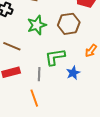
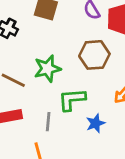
green star: (37, 25) -> (47, 69), moved

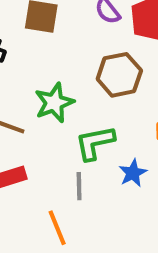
gray line: (48, 122) -> (79, 186), moved

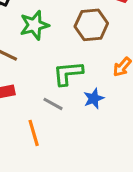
green star: (54, 103) -> (34, 25), moved
gray line: (79, 186) -> (53, 104), turned -66

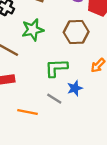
gray line: (53, 104) -> (54, 99), moved
orange line: (34, 133) -> (28, 112), turned -66

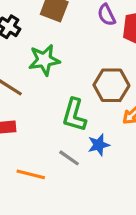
brown hexagon: (76, 32) -> (111, 85), moved
green L-shape: (56, 68) -> (74, 115), turned -75

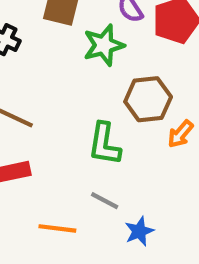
green star: (44, 60) -> (104, 45), moved
blue star: (99, 145) -> (139, 231), moved

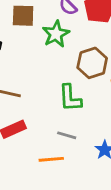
gray line: (105, 201) -> (67, 135), moved

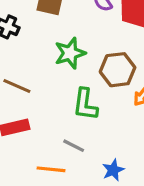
green star: (56, 34) -> (70, 53), moved

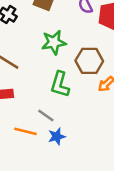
blue star: (113, 170) -> (57, 136), moved

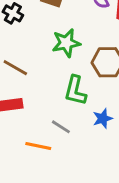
blue star: (57, 136) -> (103, 119), moved

